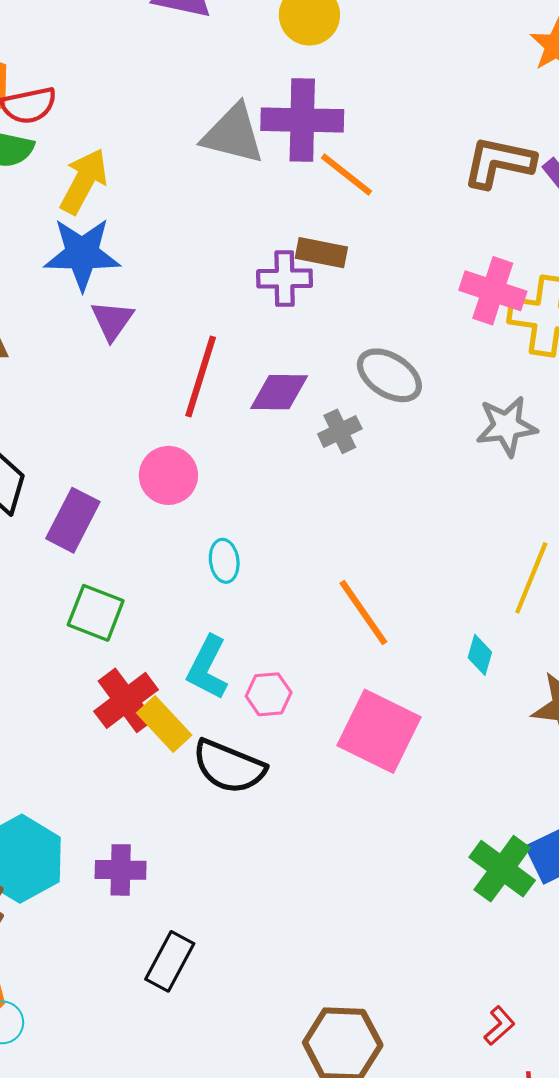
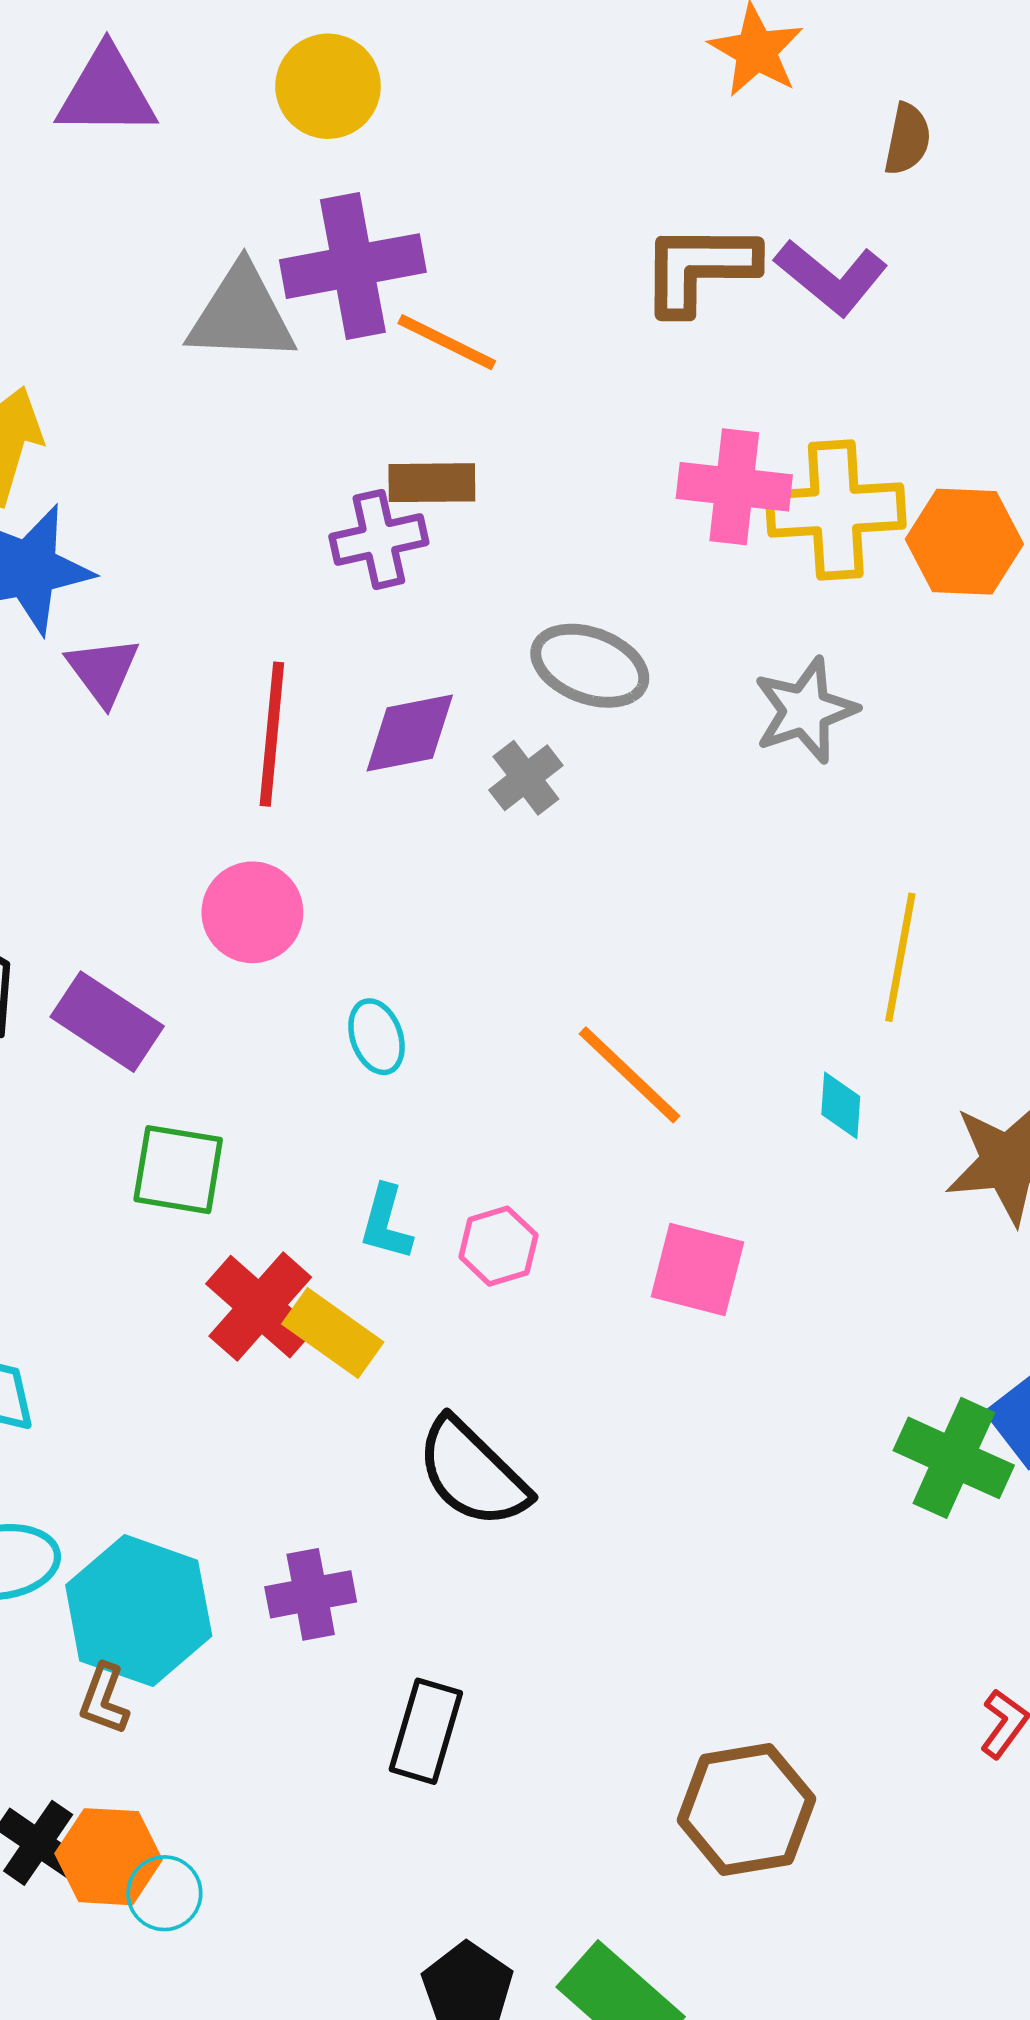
purple rectangle: (73, 520) -> (107, 1022), turned -72
cyan L-shape: (207, 668) -> (386, 1223), size x0.7
pink square: (379, 731) -> (697, 1269), size x0.7
black semicircle: (229, 767) -> (472, 1473), moved, turned 34

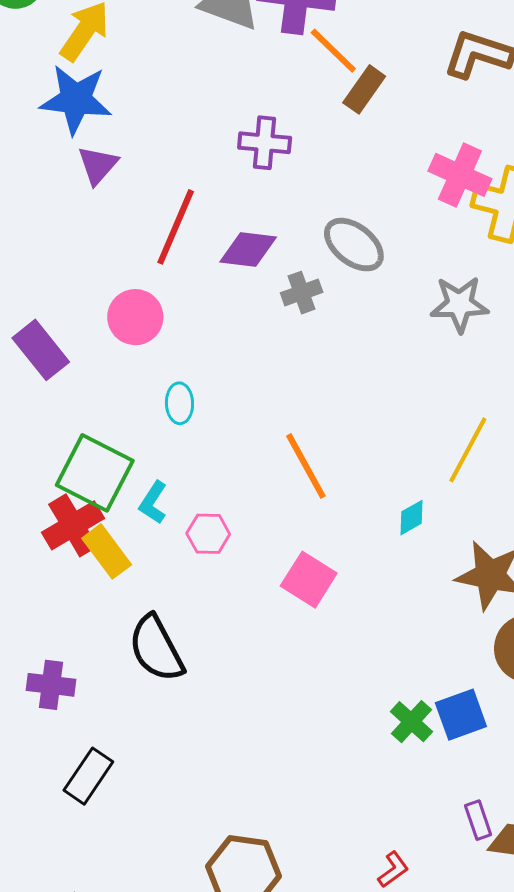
brown rectangle: (432, 483) -> (364, 89), moved, turned -72
cyan diamond: (841, 1105) -> (412, 518), turned 39
green square: (178, 1170) -> (95, 473), moved, size x1.4
green cross: (954, 1458) -> (411, 722), size x0.7

